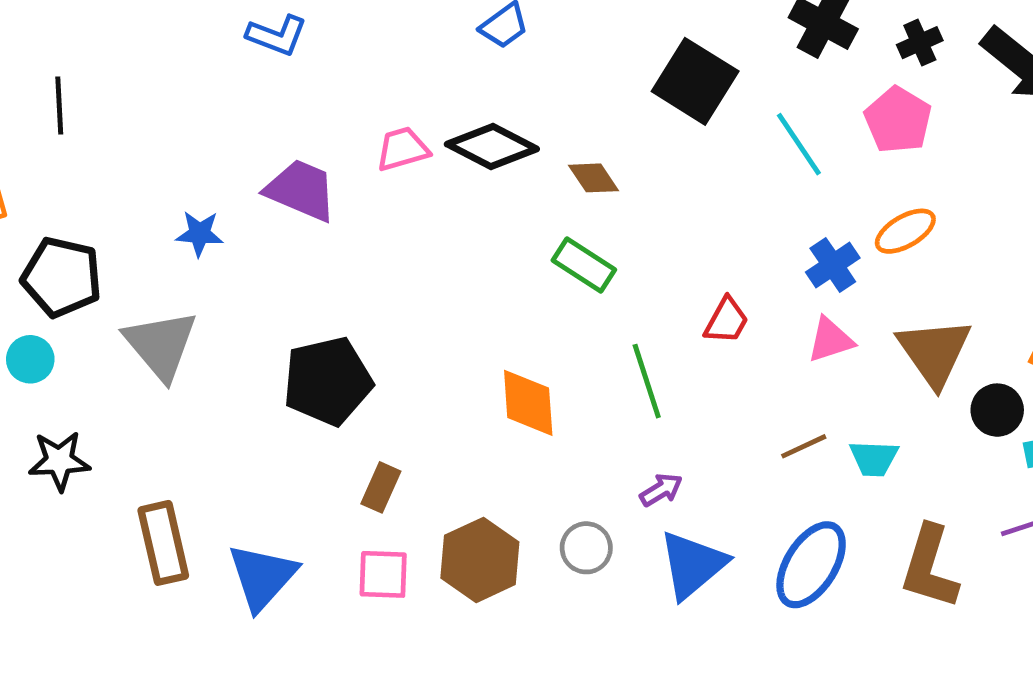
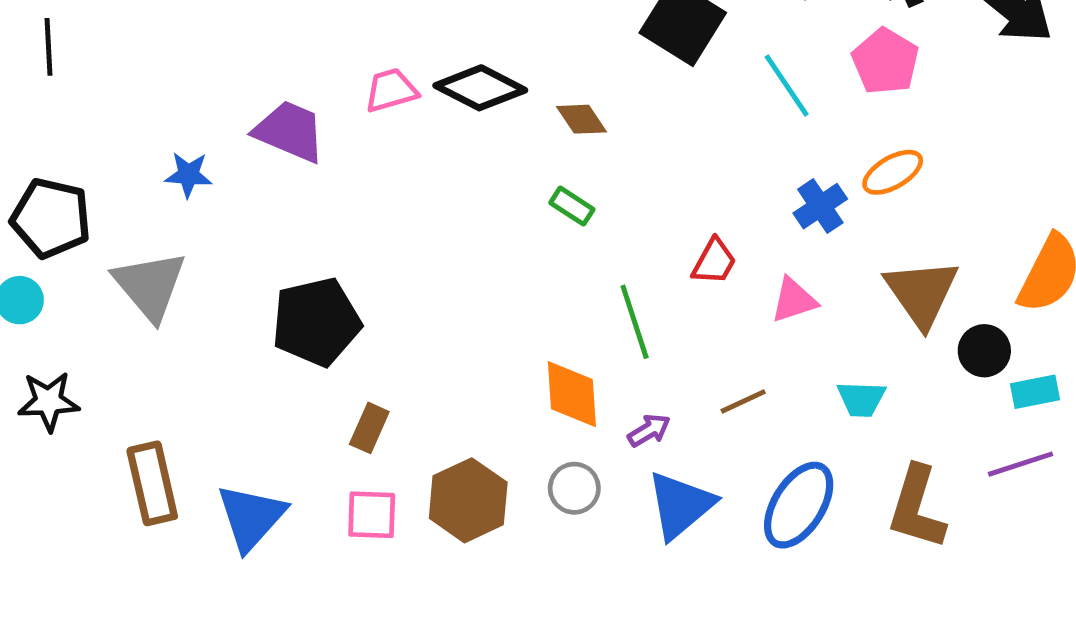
green rectangle: (584, 265) -> (572, 206), size x0.7
pink triangle: (830, 340) -> (794, 300), moved
orange diamond: (528, 403) -> (572, 394), moved
brown line: (804, 446) -> (743, 401), moved

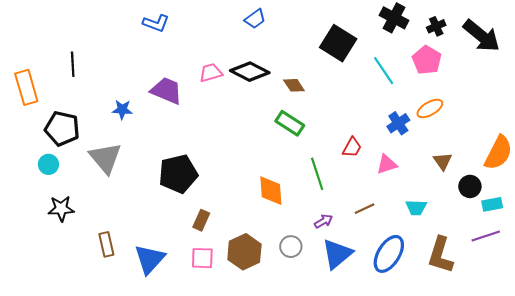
black line: (49, 47) -> (73, 64), moved
green rectangle: (572, 206) -> (290, 123), size x1.5
brown triangle: (922, 293) -> (443, 161), size x0.6
orange diamond: (572, 394) -> (271, 191), moved
brown rectangle: (152, 483) -> (106, 244), size x0.7

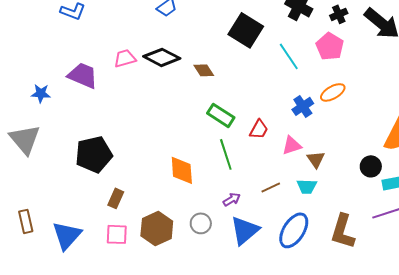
green rectangle: (290, 123) -> (221, 115), moved
brown triangle: (443, 161) -> (316, 159), moved
cyan trapezoid: (416, 208) -> (307, 186), moved

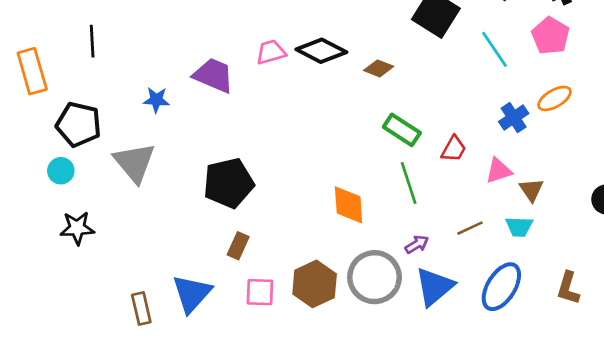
brown diamond: (204, 70) -> (379, 68), turned -35
brown rectangle: (116, 198) -> (238, 246), moved
brown rectangle: (26, 221) -> (141, 308), moved
gray circle: (201, 223) -> (375, 277), size x1.8
brown L-shape: (343, 231) -> (568, 288), size x0.7

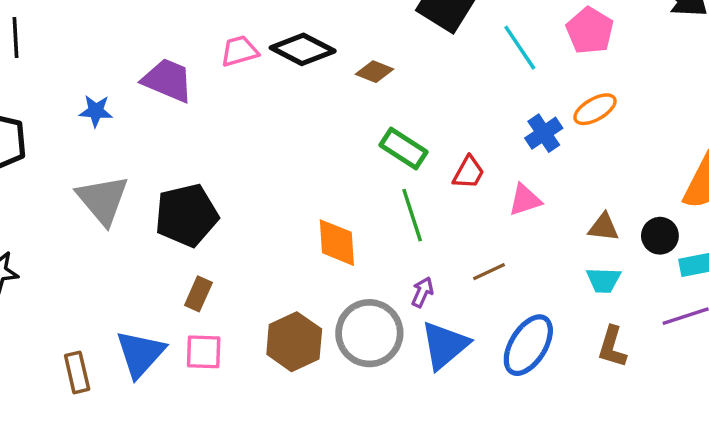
gray triangle: (134, 163) -> (103, 200), moved
brown triangle: (531, 190) -> (604, 227), moved, turned -48
cyan trapezoid: (519, 227) -> (604, 280), moved
purple arrow: (417, 244) -> (422, 292), turned -35
pink square: (260, 292) -> (204, 352), moved

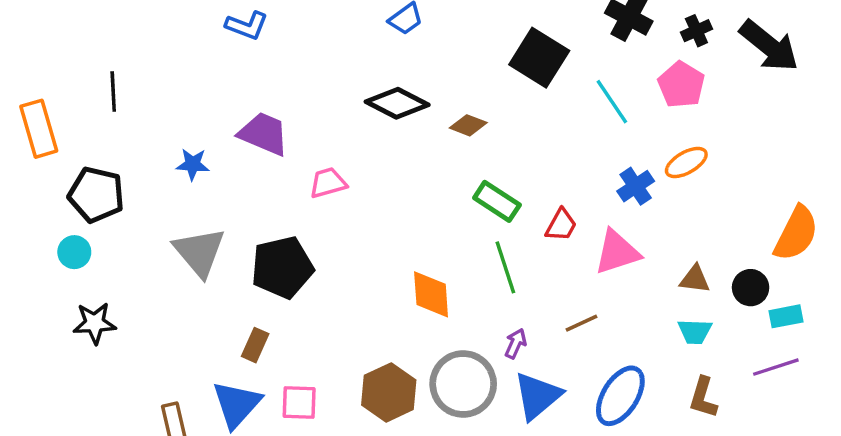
pink trapezoid: (239, 51) -> (328, 183), moved
pink triangle: (525, 200) -> (617, 252), size x1.4
brown rectangle: (198, 294) -> (255, 345), moved

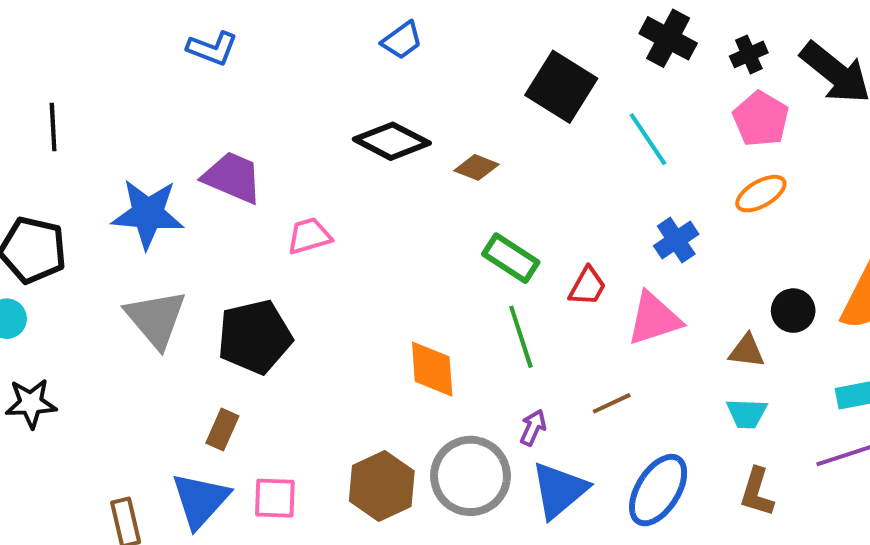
pink pentagon: (681, 85) -> (761, 119), moved
orange ellipse: (686, 163) -> (761, 194), moved
blue star: (193, 164) -> (148, 214), size x1.8
black circle: (751, 288) -> (793, 311), moved

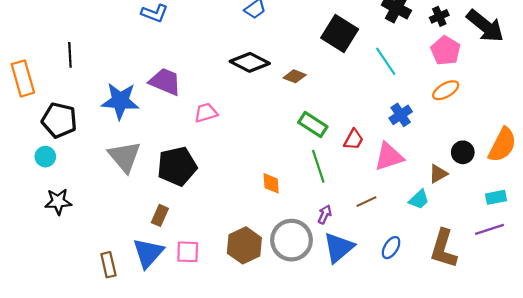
brown triangle: (747, 351) -> (438, 174), turned -36
orange diamond: (432, 369) -> (271, 183), size x0.7
cyan trapezoid: (747, 413) -> (419, 199), moved, turned -45
blue ellipse: (658, 490) -> (391, 248), size x0.6
brown L-shape: (757, 492) -> (444, 249), size x1.5

